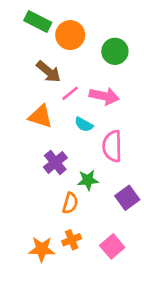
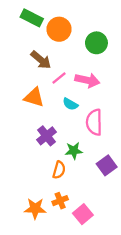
pink square: (112, 246) -> (83, 214), moved

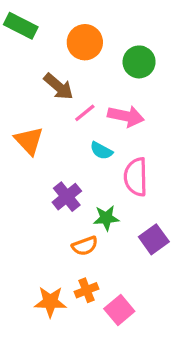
green rectangle: (32, 18) -> (21, 26), moved
orange triangle: (34, 97) -> (29, 141), moved, turned 30
orange semicircle: (59, 170) -> (85, 246), turned 54

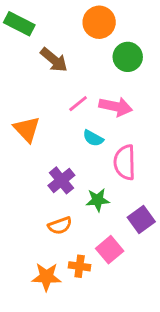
orange circle: (85, 42) -> (99, 22), moved
brown arrow: (59, 87) -> (54, 60), moved
orange semicircle: (85, 246) -> (60, 226), moved
orange cross: (86, 290) -> (80, 266), turned 30
pink square: (119, 310) -> (110, 250), moved

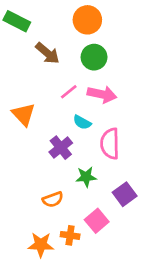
green circle: (128, 57) -> (94, 57), moved
purple cross: (61, 180) -> (61, 148), moved

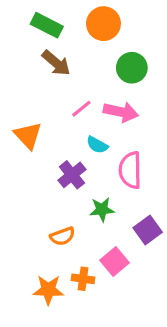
green rectangle: (17, 21) -> (47, 25), moved
green circle: (94, 57) -> (132, 68), moved

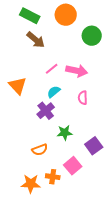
green circle: (132, 68) -> (92, 36), moved
cyan semicircle: (97, 145) -> (54, 92), moved, turned 112
pink semicircle: (130, 170) -> (83, 98), moved, size x0.6

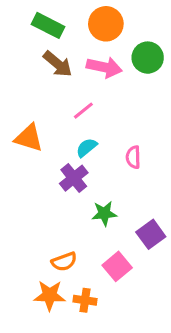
pink arrow: (77, 71) -> (104, 67), moved
orange triangle: (18, 86) -> (29, 138), turned -30
orange semicircle: (40, 150) -> (64, 262), moved
orange cross: (53, 177) -> (85, 300), moved

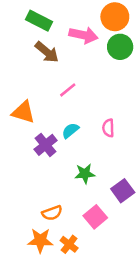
orange circle: (106, 24) -> (115, 17), moved
pink arrow: (104, 67) -> (83, 35), moved
cyan semicircle: (87, 148) -> (70, 131), moved
purple cross: (74, 178) -> (46, 145), moved
orange cross: (85, 300) -> (69, 244), turned 30

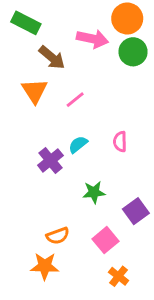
green rectangle: (39, 21) -> (26, 23), moved
orange triangle: (23, 112) -> (35, 91), moved, turned 40
orange cross: (69, 244) -> (119, 276), moved

